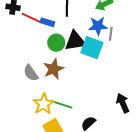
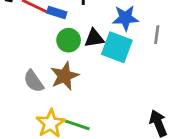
gray line: (111, 34) -> (157, 35), moved
black triangle: (75, 41) -> (94, 38), size x0.7

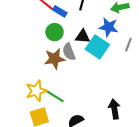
green circle: (69, 40) -> (55, 32), moved
gray semicircle: (34, 81) -> (69, 52), moved

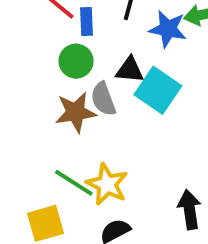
blue rectangle: (60, 11) -> (86, 22), turned 56
blue star: (109, 27) -> (168, 29), moved
yellow star: (36, 91) -> (107, 184), moved, turned -30

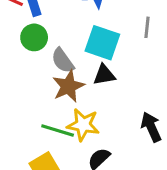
black triangle: (130, 70) -> (104, 75), moved
brown star: (76, 112) -> (68, 86), moved

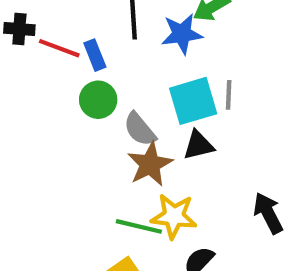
gray line: (147, 27) -> (229, 95), moved
cyan square: (102, 43) -> (193, 101), turned -32

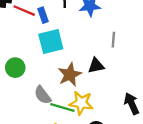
green circle: (98, 100) -> (15, 68), moved
cyan square: (193, 101) -> (51, 42), moved
gray semicircle: (140, 129) -> (43, 95), moved

